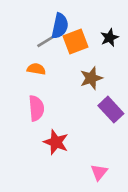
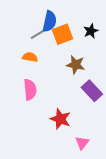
brown star: (91, 78) -> (76, 65), turned 30
red star: (56, 142) -> (60, 119), moved

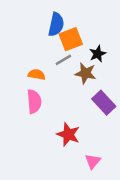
black star: (91, 31) -> (98, 54), moved
gray line: (38, 34) -> (63, 60), moved
orange semicircle: (30, 57) -> (37, 75), moved

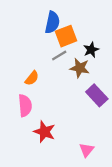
orange semicircle: (37, 75) -> (32, 78), moved, turned 119
pink semicircle: (34, 101) -> (25, 106), moved
red star: (68, 134) -> (44, 132), moved

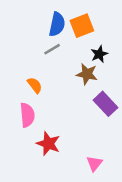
orange square: (66, 36) -> (82, 26), moved
gray line: (59, 55) -> (52, 49), moved
orange semicircle: (32, 78) -> (35, 85), turned -77

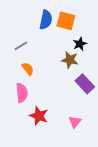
orange square: (82, 26) -> (66, 21), turned 36
gray line: (52, 49) -> (21, 46), moved
pink triangle: (94, 163) -> (75, 122), moved

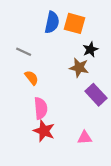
gray line: (21, 46) -> (24, 52), turned 56
pink semicircle: (22, 93) -> (41, 108), moved
pink triangle: (75, 122) -> (85, 138), turned 48

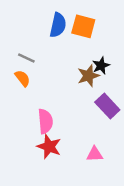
black star: (90, 49) -> (101, 66), moved
brown star: (79, 68) -> (88, 76), turned -30
orange semicircle: (32, 78) -> (23, 78), moved

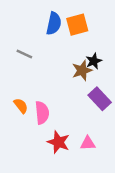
orange square: (83, 26) -> (77, 25), turned -30
orange semicircle: (23, 78) -> (21, 106), moved
red star: (49, 147) -> (58, 142), moved

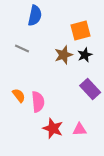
blue semicircle: (54, 23) -> (35, 16), moved
orange square: (77, 25) -> (81, 30), moved
brown star: (82, 70) -> (64, 55), moved

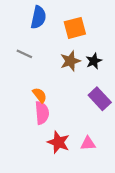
orange square: (81, 30) -> (75, 28), moved
orange semicircle: (19, 95) -> (40, 95), moved

